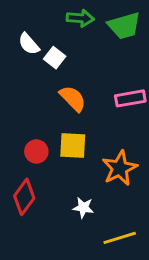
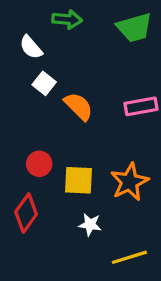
green arrow: (80, 18) -> (67, 19), moved
white square: (55, 58) -> (44, 83), moved
yellow square: (73, 145) -> (79, 180), moved

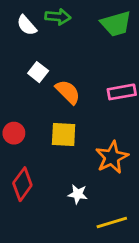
white semicircle: (31, 47) -> (27, 25), moved
red circle: (39, 164) -> (14, 133), moved
yellow square: (79, 180) -> (64, 135), moved

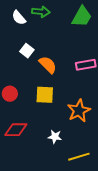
green trapezoid: (116, 24) -> (82, 17), turned -45
red diamond: (22, 184) -> (16, 130), turned 55

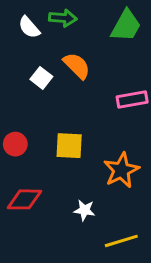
orange semicircle: (48, 65) -> (77, 66), moved

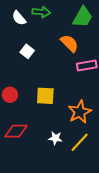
orange semicircle: (77, 66) -> (70, 43), moved
yellow line: (121, 241) -> (80, 142), moved, turned -30

